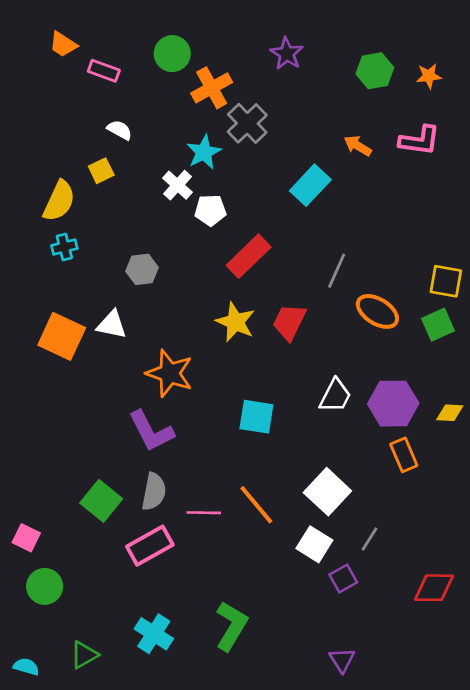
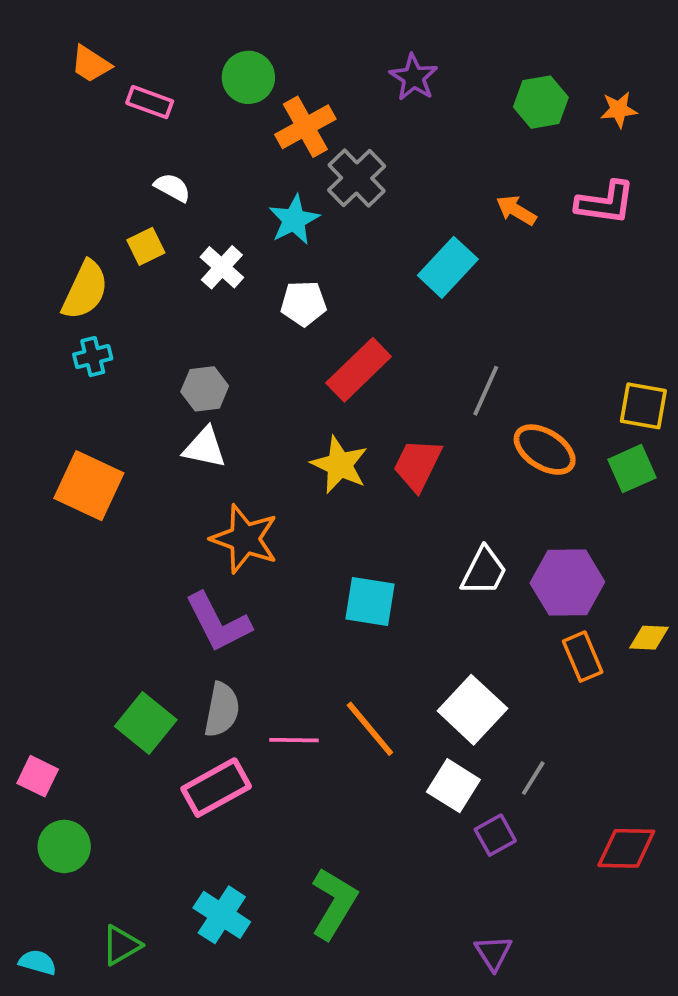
white cross: (177, 185) -> (222, 267), moved
white triangle: (112, 325) -> (205, 448), moved
yellow diamond: (450, 413) -> (649, 638), moved

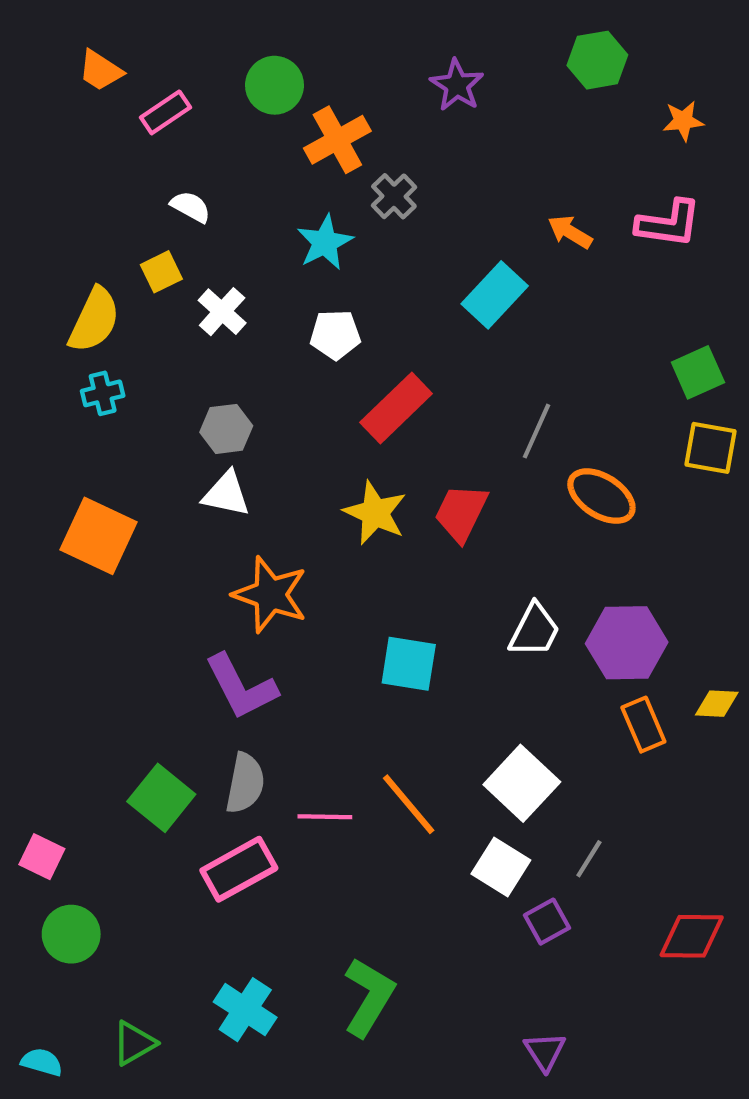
pink rectangle: (150, 102) -> (165, 112), turned -54
green hexagon: (541, 102) -> (597, 60), moved
gray cross: (357, 178) -> (394, 196), size x0.7
white cross: (222, 267) -> (222, 312), moved
green square: (632, 469) -> (698, 372), moved

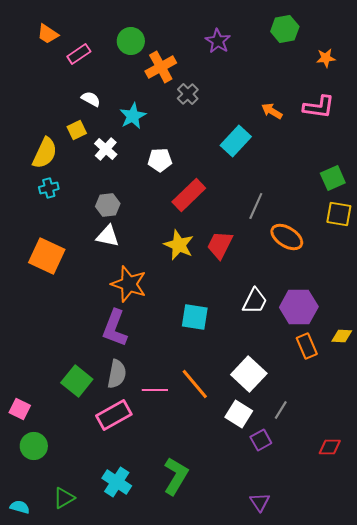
cyan star: (325, 242) -> (133, 116), moved
purple L-shape: (241, 687) -> (115, 328), turned 48
red diamond: (692, 936) -> (330, 447), size x0.7

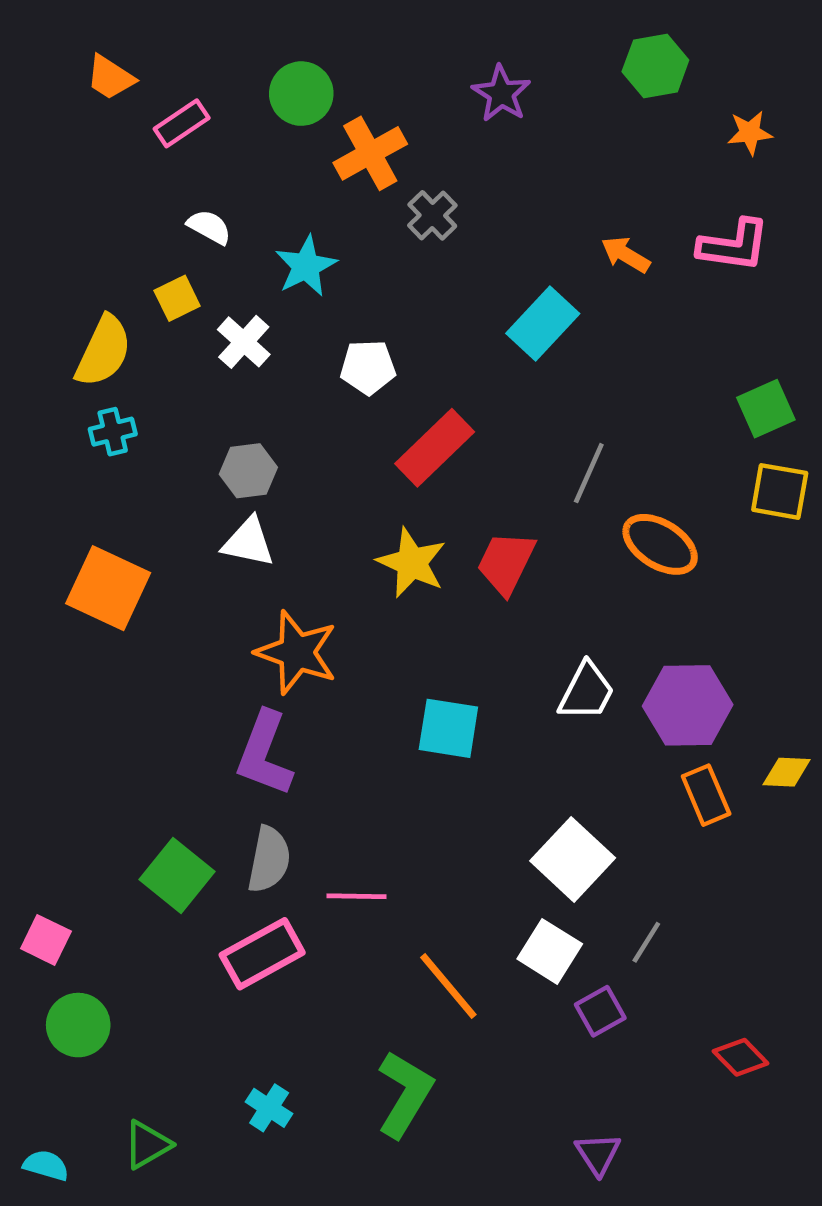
orange line: (195, 384) -> (448, 986), moved
red diamond: (330, 447) -> (741, 1057), moved, turned 45
cyan cross: (117, 482) -> (269, 1108), size x0.7

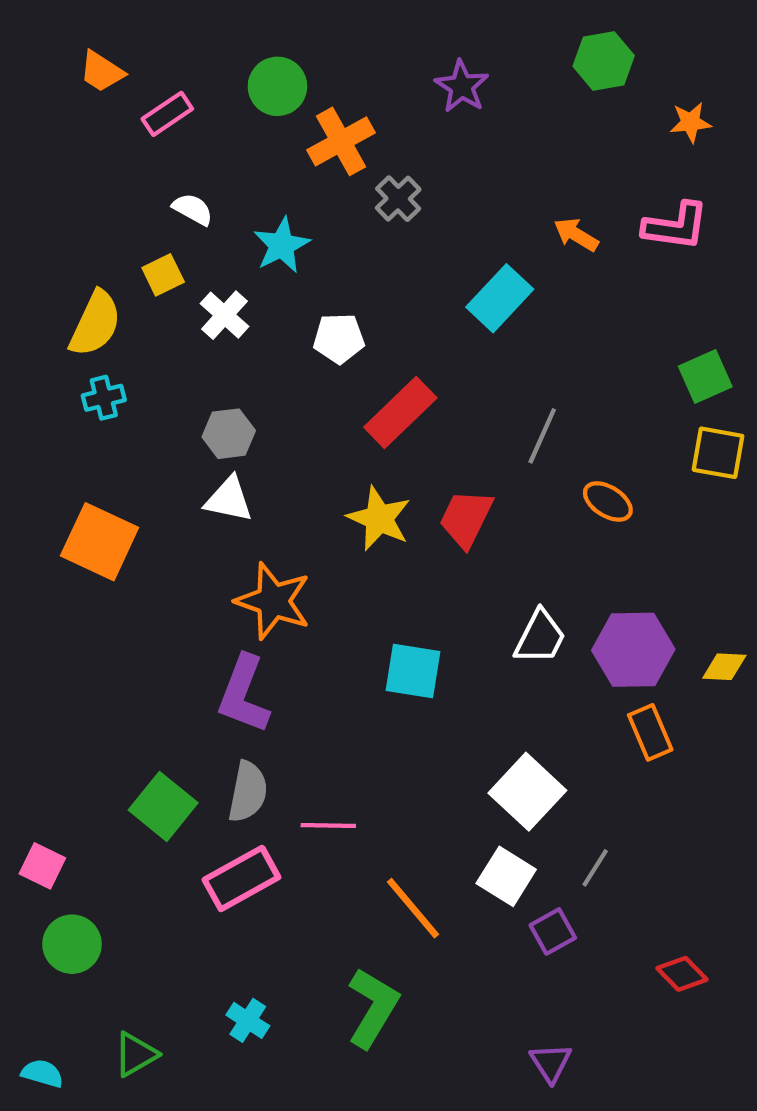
orange ellipse: (660, 544) -> (608, 501), size x0.7
yellow diamond: (787, 772) -> (724, 667), moved

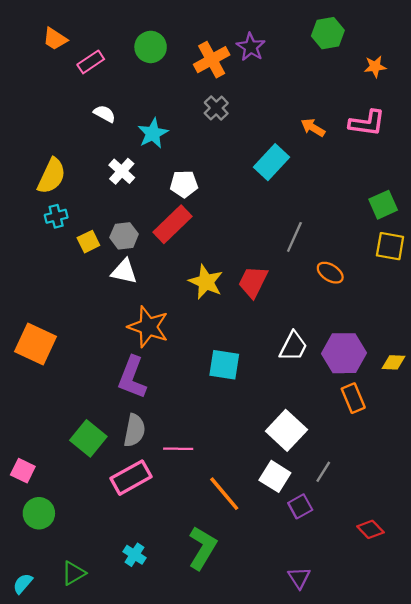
orange cross: (341, 141) -> (212, 60), moved
yellow square: (163, 275) -> (88, 242), moved
red rectangle: (400, 413) -> (172, 224), moved
orange square: (100, 542) -> (35, 344), moved
cyan semicircle: (42, 1073) -> (23, 583), turned -65

